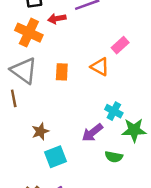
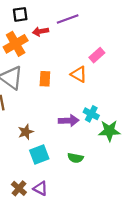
orange cross: (29, 33) -> (16, 44), turned 35
purple arrow: (92, 133) -> (69, 121), moved, turned -144
green semicircle: (114, 157) -> (75, 158), moved

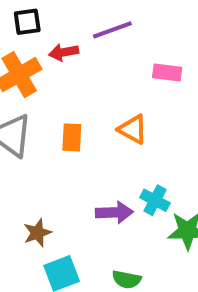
pink rectangle: (97, 55) -> (167, 72), moved, turned 49

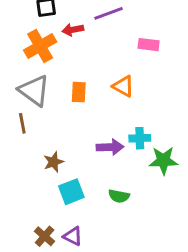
cyan cross: (155, 200) -> (140, 138), turned -30

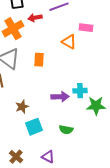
orange triangle: (123, 86) -> (69, 42), moved
purple triangle: (73, 236) -> (48, 157), moved

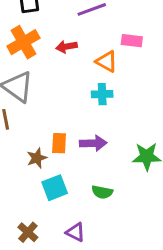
red arrow: (35, 18) -> (67, 47), moved
orange rectangle: (39, 60) -> (59, 143), moved
cyan cross: (80, 91) -> (102, 94), moved

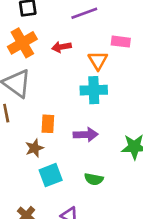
orange triangle: (107, 61) -> (98, 60), turned 30
cyan cross: (102, 94) -> (94, 90), size x1.4
orange rectangle: (59, 143) -> (48, 124), moved

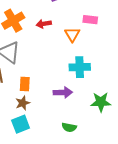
cyan cross: (94, 90) -> (80, 67), moved
orange rectangle: (48, 124) -> (25, 84), moved
cyan square: (51, 175) -> (21, 124), moved

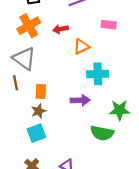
orange triangle: (72, 34) -> (81, 47), moved, turned 35
green semicircle: (69, 127) -> (102, 133), moved, size x1.5

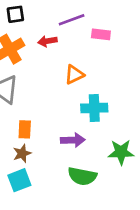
pink rectangle: (109, 25) -> (101, 34), moved
red arrow: (60, 29) -> (47, 41), moved
green semicircle: (102, 133) -> (82, 176), moved

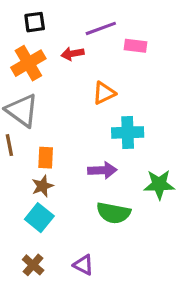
cyan square: (19, 180) -> (39, 218), turned -30

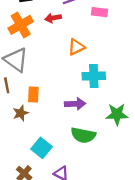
brown star: (42, 186) -> (21, 113), moved
cyan square: (39, 218) -> (41, 148), moved

